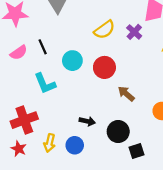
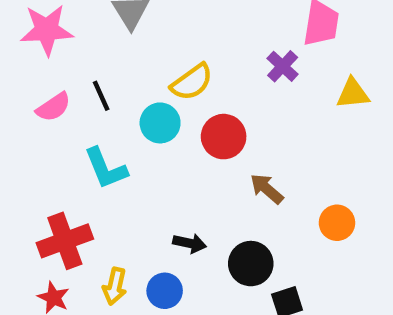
yellow semicircle: (104, 30) -> (192, 82), moved

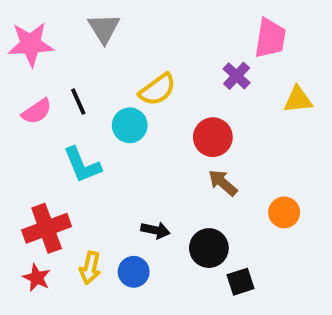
red circle: (224, 137) -> (213, 137), moved

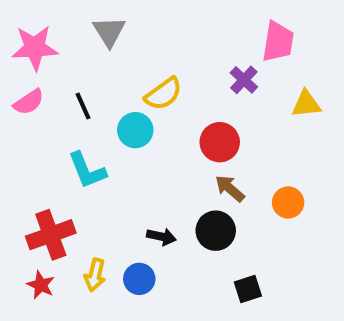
pink semicircle: (37, 111) -> (29, 102), moved
orange circle: (284, 212) -> (288, 203), moved
black circle: (209, 248) -> (216, 231), moved

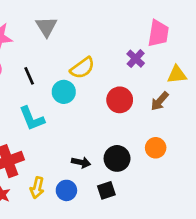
brown arrow: (230, 188) -> (160, 101), moved, turned -90
orange circle: (288, 203) -> (156, 148), moved
black square: (248, 289) -> (106, 190), moved

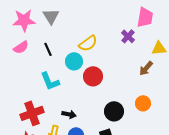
gray triangle: (46, 27) -> (51, 16), moved
red circle: (120, 100) -> (93, 76), moved
black arrow: (81, 162) -> (69, 114), moved

